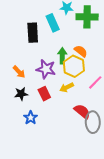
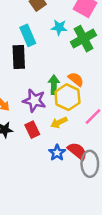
green cross: (87, 17) -> (83, 39), turned -30
cyan rectangle: (53, 23) -> (28, 35), moved
blue star: (31, 118) -> (57, 153), moved

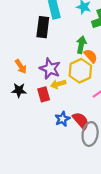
green arrow: (54, 85) -> (81, 45), moved
yellow arrow: (59, 122) -> (58, 84), moved

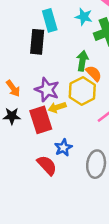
red rectangle: (44, 94) -> (41, 120), size x1.5
red semicircle: (81, 121) -> (47, 165), moved

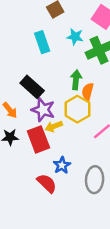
black rectangle: (37, 42) -> (32, 87), moved, turned -50
orange semicircle: (94, 73) -> (88, 91), turned -119

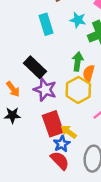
yellow arrow: (54, 126) -> (69, 132), moved, turned 56
red rectangle: (38, 139) -> (53, 124), moved
red semicircle: (47, 183) -> (60, 161), moved

